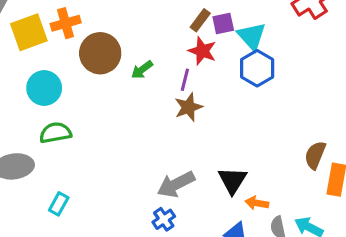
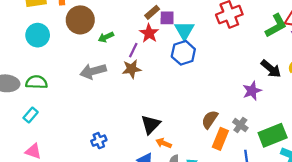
green semicircle: (55, 133) -> (36, 82), moved
gray arrow: (176, 184) -> (93, 71), moved

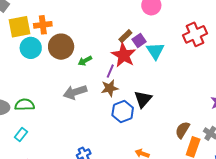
purple square: (167, 18) -> (139, 40), turned -32
red star: (149, 33) -> (124, 55), size x1.4
cyan circle: (38, 35) -> (31, 48), moved
blue hexagon: (183, 53) -> (123, 111), moved
black triangle: (151, 124) -> (143, 99), moved

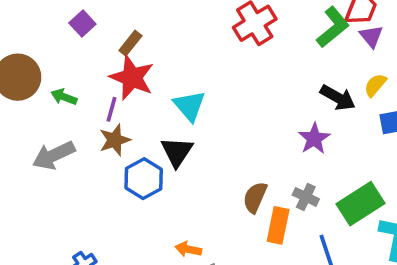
purple square: (139, 40) -> (82, 24), moved
cyan triangle: (155, 51) -> (189, 106), moved
green arrow: (85, 61) -> (64, 97), turned 56

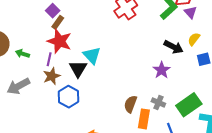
purple square: (82, 24) -> (53, 11), moved
black triangle: (177, 152) -> (78, 69), moved

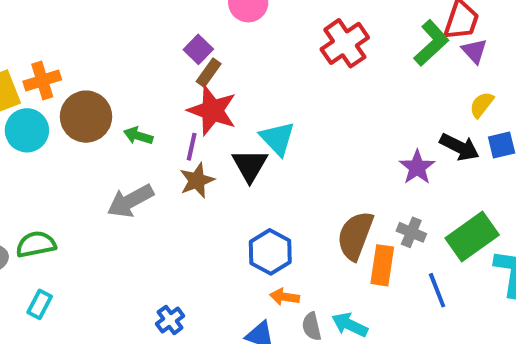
black arrow: (173, 47) -> (459, 147), moved
blue hexagon: (69, 97) -> (270, 252), moved
brown semicircle: (130, 104) -> (355, 236), size x1.4

